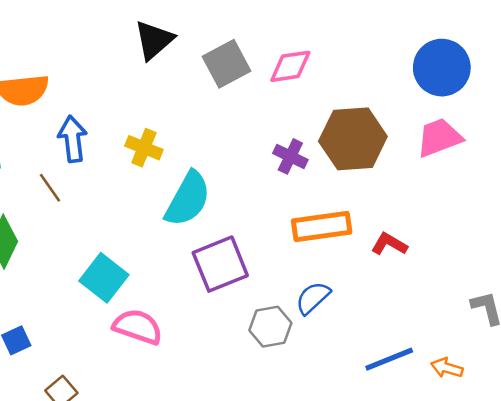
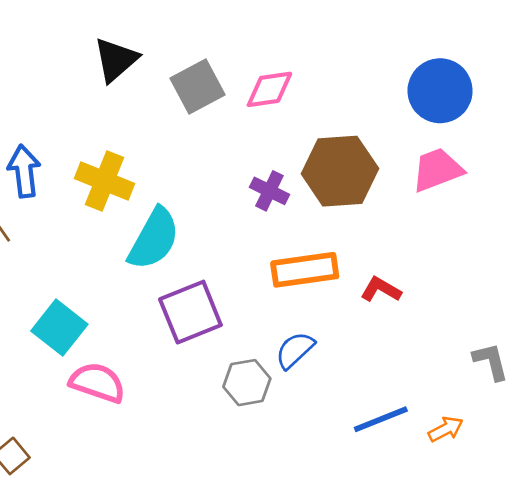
yellow cross: (144, 148) -> (104, 181), size x1.4
orange arrow: (447, 368) -> (446, 429), turned 136

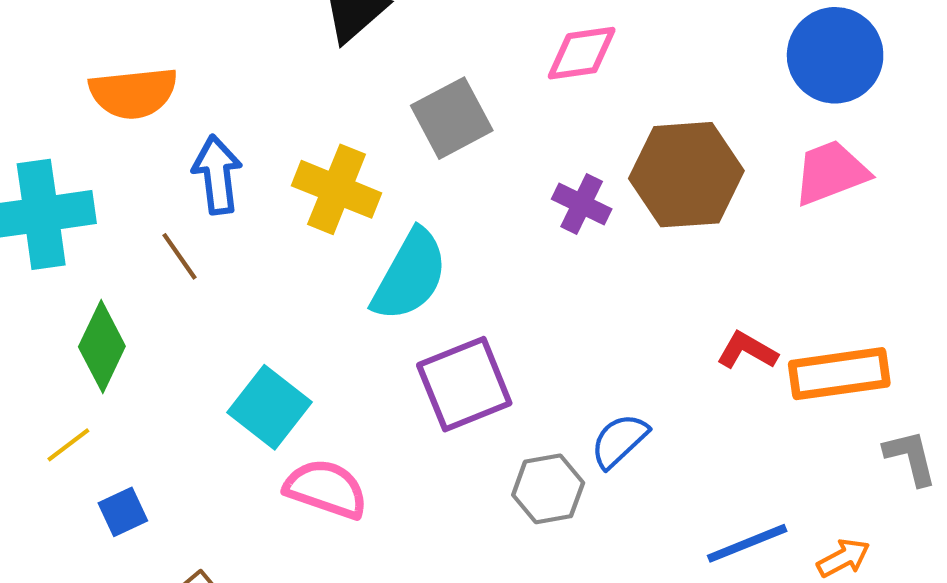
gray square: (198, 87) -> (452, 118), moved
orange rectangle: (305, 270) -> (839, 374), moved

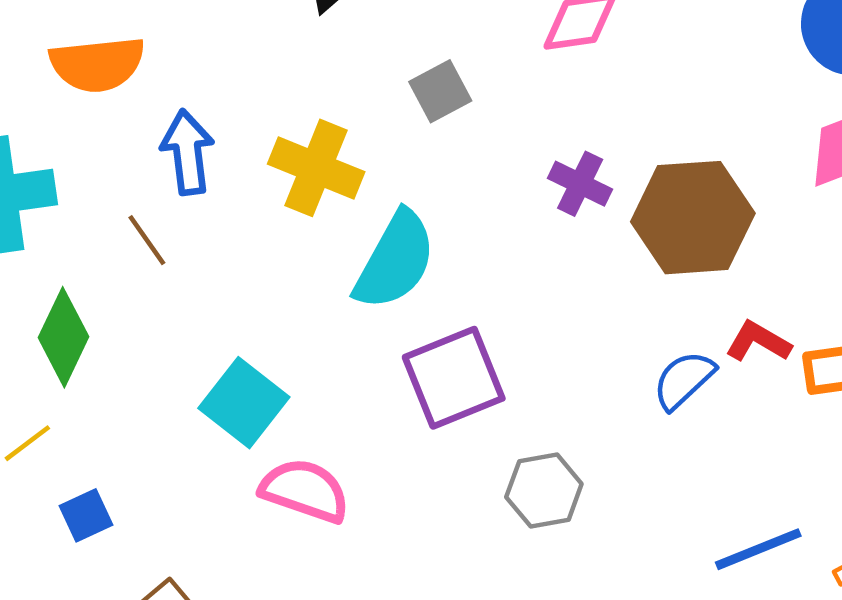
gray square: (452, 118) -> (440, 91), size x0.7
brown hexagon: (686, 175) -> (693, 218), moved
blue semicircle: (619, 441) -> (684, 380), moved

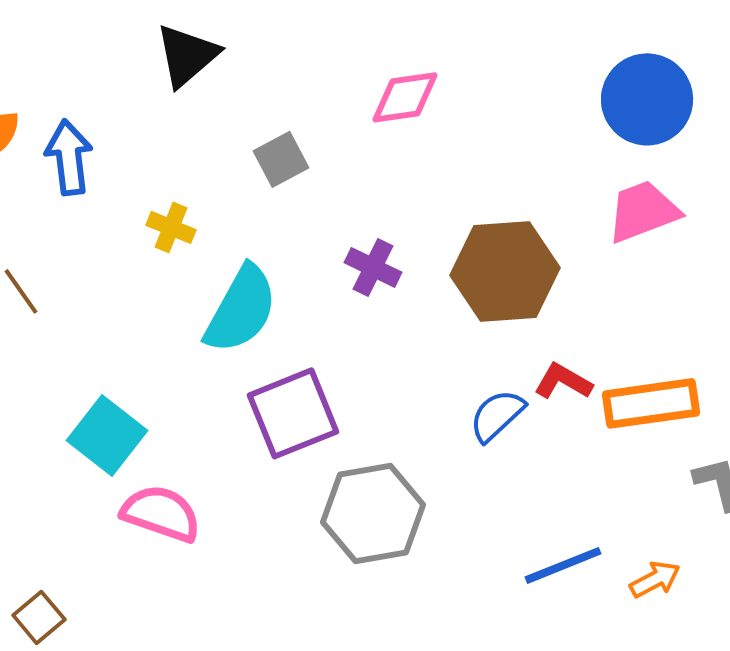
blue arrow: (187, 152) -> (69, 157), moved
yellow cross: (316, 168) -> (171, 227), size x0.6
purple cross: (580, 184) -> (373, 267), moved
gray hexagon: (544, 491) -> (373, 513), size x1.5

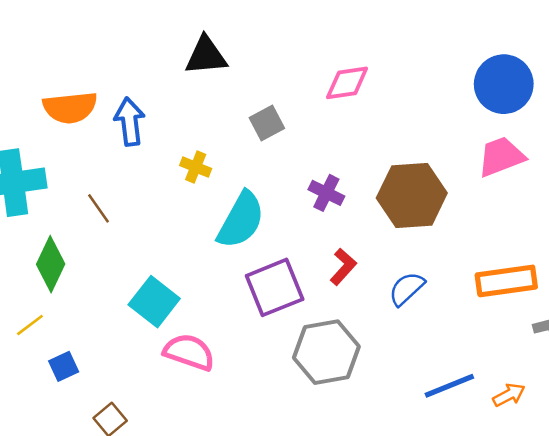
black triangle: (187, 55) -> (206, 56), turned 36
red L-shape: (563, 381) -> (343, 267), moved, turned 102

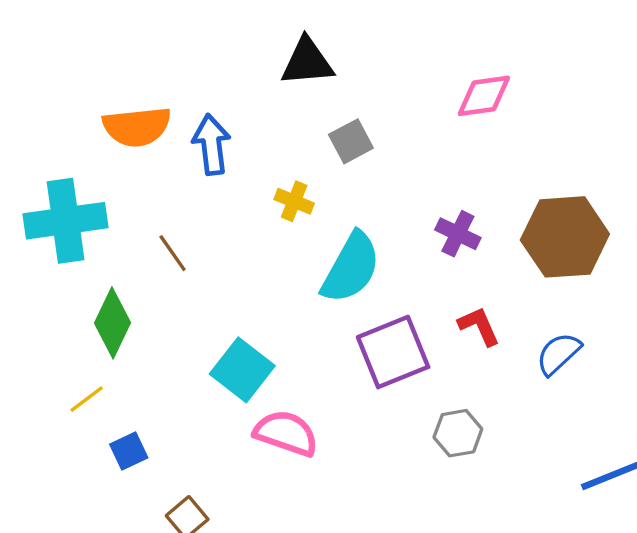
gray square: (267, 123) -> (351, 141), moved
red L-shape: (343, 267) -> (479, 326), turned -66
gray hexagon: (326, 352) -> (458, 433), size x0.6

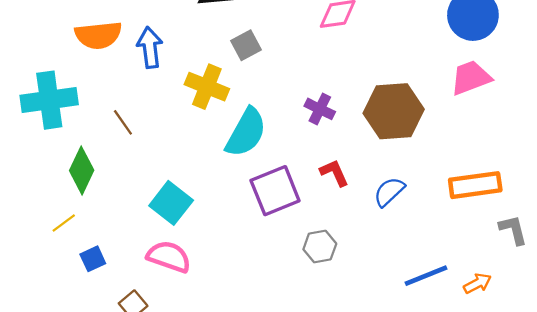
yellow cross: (294, 201) -> (207, 87), size x1.6
pink semicircle: (286, 433) -> (169, 257), moved

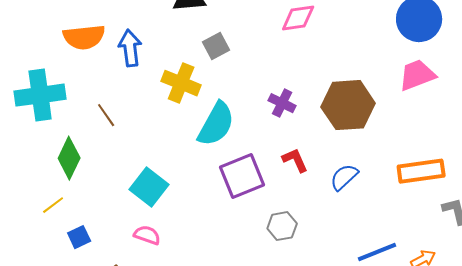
pink semicircle: (169, 257) -> (147, 235), size x0.7

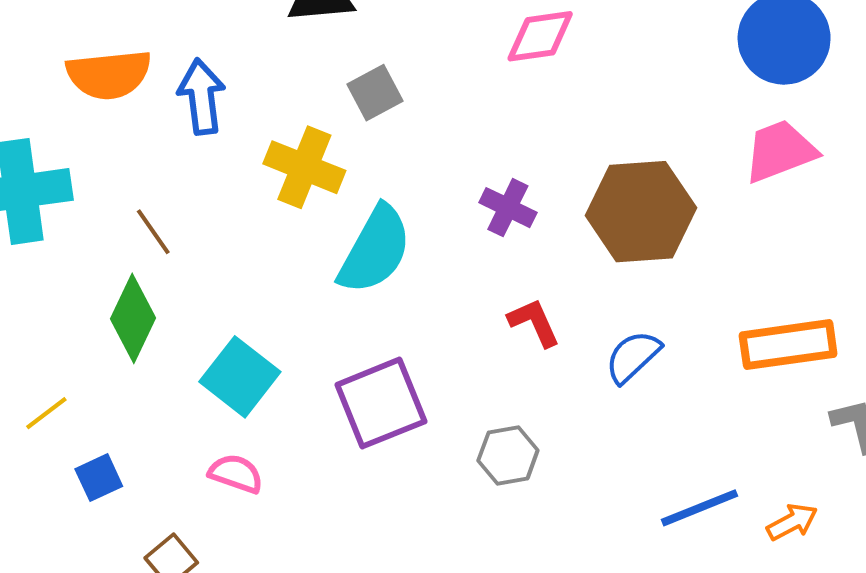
green diamond: (69, 158) -> (133, 318), moved
purple square: (242, 176) -> (381, 403), moved

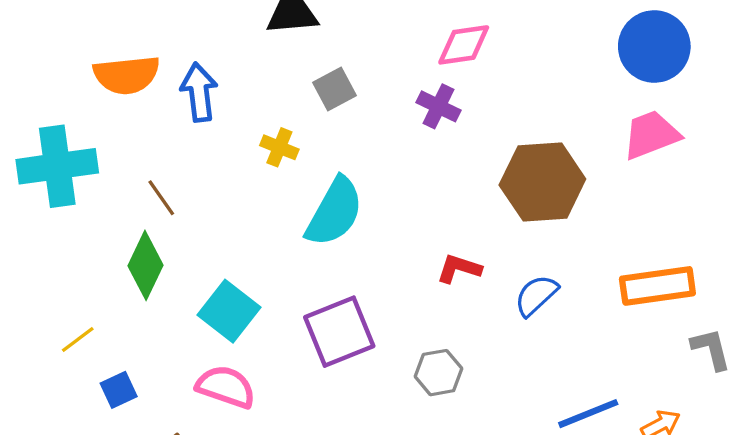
yellow cross: (304, 167) -> (279, 147), size x0.6
purple cross: (508, 208) -> (438, 106), moved
red L-shape: (534, 322) -> (459, 269), turned -48
pink semicircle: (236, 474) -> (226, 387), size x1.4

